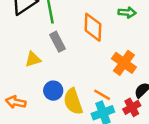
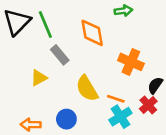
blue circle: (53, 91) -> (66, 119), moved
yellow semicircle: (73, 101) -> (87, 88), moved

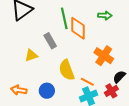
green line: (45, 25) -> (64, 18), moved

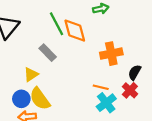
orange cross: (104, 56) -> (111, 54), turned -30
yellow semicircle: (67, 70) -> (40, 99), moved
blue circle: (47, 91) -> (21, 99), moved

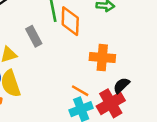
red cross: (130, 90) -> (111, 103), size x1.5

